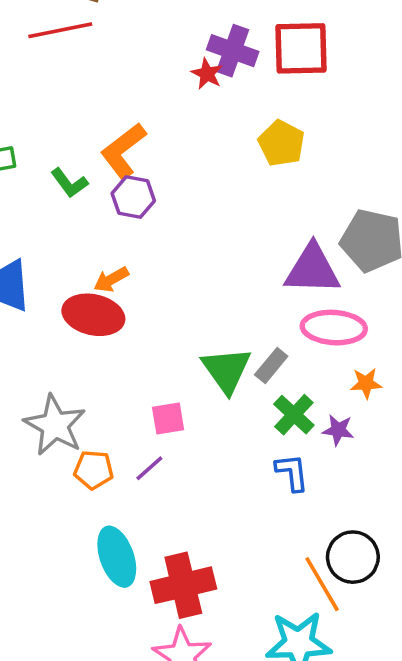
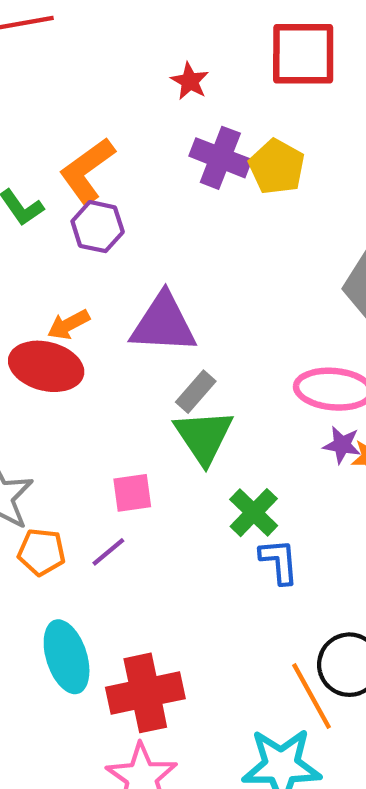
purple cross: (233, 51) -> (220, 158), moved
purple triangle: (312, 269) -> (163, 324), moved
gray rectangle: (271, 366) -> (196, 392), moved
green cross: (294, 415) -> (254, 513), moved
purple star: (338, 430) -> (342, 445), moved

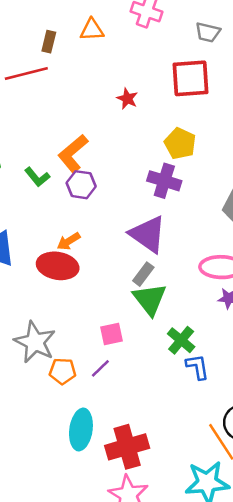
purple cross: (220, 158) -> (164, 181), moved
purple triangle: (163, 324) -> (148, 234), moved, turned 36
cyan ellipse: (67, 657) -> (81, 429), turned 30

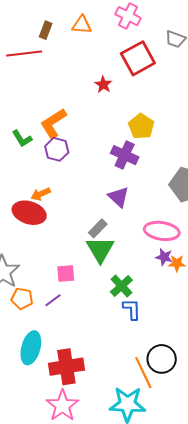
red square: (190, 78) -> (138, 58), moved, turned -32
purple triangle: (148, 234) -> (119, 197), moved, size x0.7

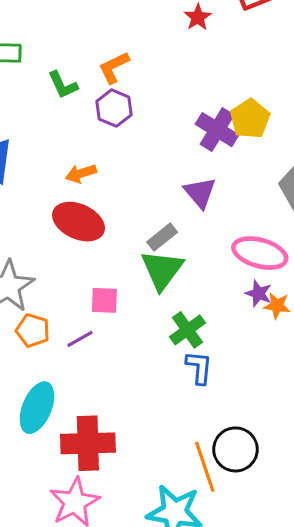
orange L-shape: (53, 123) -> (114, 67), size x0.7
yellow pentagon: (141, 126) -> (250, 119), moved
red ellipse: (29, 213) -> (79, 222), moved

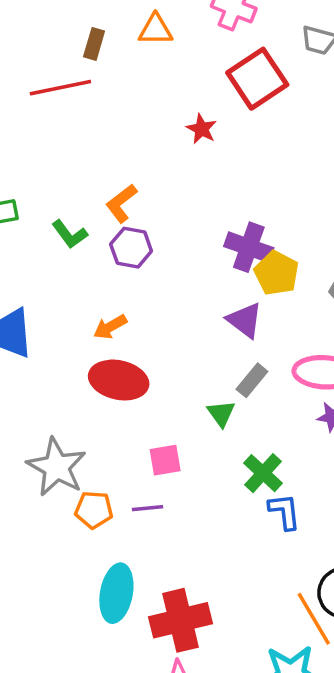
yellow pentagon: (250, 119) -> (276, 273), moved
gray rectangle: (162, 237) -> (252, 380), moved
green triangle: (162, 270) -> (221, 413), size x0.6
purple line: (80, 339) -> (147, 508), turned 36

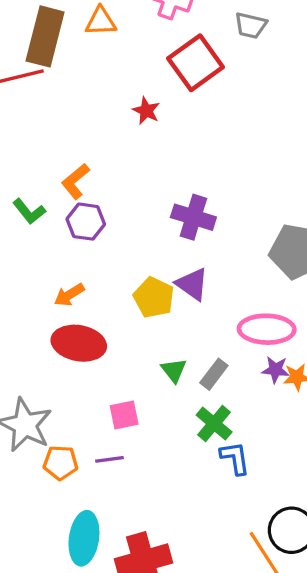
brown rectangle: (94, 44) -> (45, 36), size x2.0
yellow pentagon: (276, 273) -> (154, 298), moved
gray rectangle: (252, 380) -> (214, 374), moved

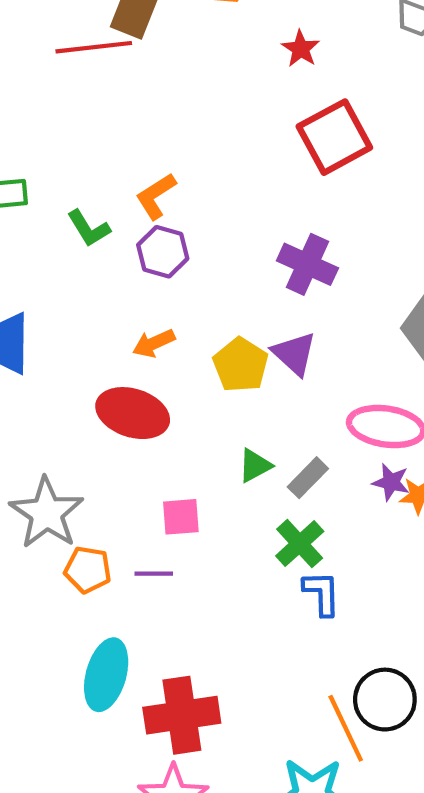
red square: (196, 63) -> (334, 137), moved
red star: (146, 111) -> (301, 49), moved
orange arrow: (69, 295) -> (154, 343), moved
green triangle: (174, 370) -> (255, 466), turned 32

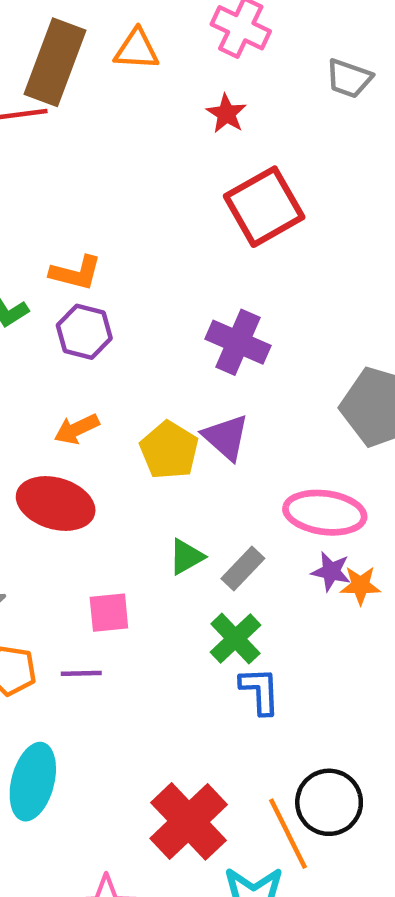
orange L-shape: (156, 196) -> (76, 273), turned -132
red cross: (182, 715) -> (189, 821), moved, turned -34

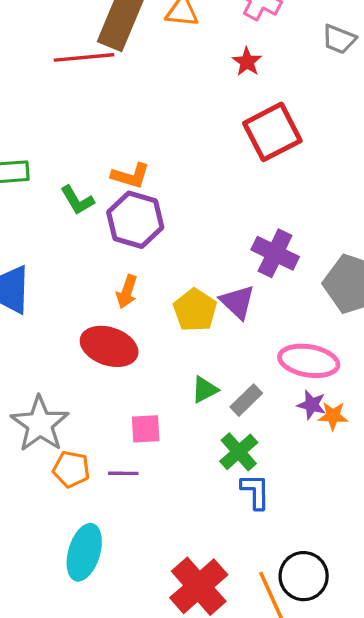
purple hexagon: (84, 332) -> (135, 220), size x1.4
purple cross: (238, 342) -> (275, 253), moved
orange arrow: (77, 429) -> (127, 292), turned -48

